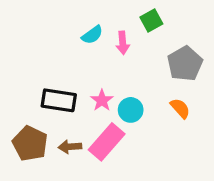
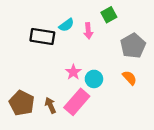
black rectangle: (59, 100) -> (42, 37), moved
brown arrow: (70, 147) -> (50, 105), turned 70

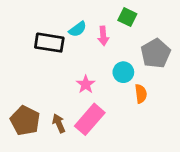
green square: (109, 15) -> (127, 17), turned -35
orange semicircle: (130, 78) -> (141, 94), moved, turned 35
cyan circle: (94, 79) -> (123, 72), moved

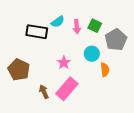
green square: (127, 17) -> (95, 26), moved
brown pentagon: (25, 121) -> (19, 70), moved

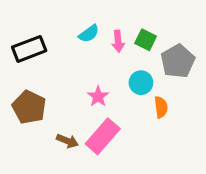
black rectangle: (37, 32) -> (29, 49), moved, turned -30
brown arrow: (44, 92) -> (67, 141), turned 136

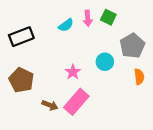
green square: (146, 40) -> (108, 17), moved
pink arrow: (118, 41) -> (88, 18), moved
orange semicircle: (161, 107) -> (139, 77), moved

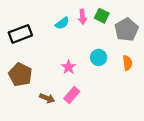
gray pentagon: (132, 46) -> (126, 30), moved
orange semicircle: (139, 77) -> (128, 63), moved
pink rectangle: (76, 102) -> (72, 95), size x0.7

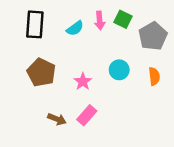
black rectangle: (20, 34) -> (35, 24), moved, turned -65
brown pentagon: (20, 75) -> (41, 72), moved

